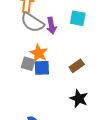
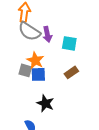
cyan square: (78, 18) -> (69, 43), moved
black star: (79, 99) -> (45, 103), moved

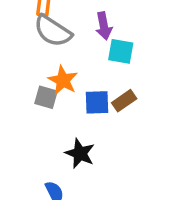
purple arrow: (47, 34) -> (104, 26), moved
blue square: (38, 74) -> (97, 102), moved

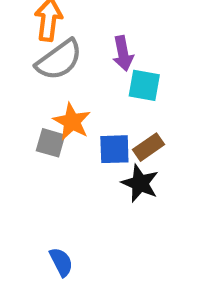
gray semicircle: (53, 31) -> (59, 60), turned -69
black star: (80, 153) -> (140, 183), moved

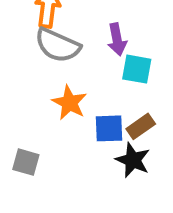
gray semicircle: (59, 60) -> (58, 45), turned 60
gray square: (51, 143) -> (26, 162), moved

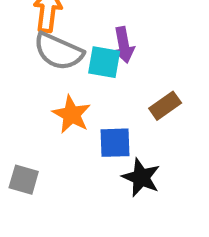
cyan square: (137, 69) -> (104, 62), moved
brown rectangle: (141, 126) -> (165, 106), moved

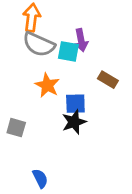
brown rectangle: (165, 106) -> (108, 80), turned 66
black star: (141, 177) -> (74, 122), moved, turned 30

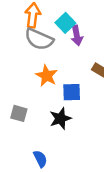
cyan square: (68, 51) -> (65, 23), moved, turned 36
black star: (74, 122) -> (60, 118), moved

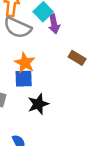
blue square: (72, 92) -> (24, 79), moved

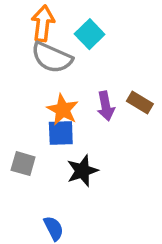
purple arrow: (54, 24) -> (106, 106), moved

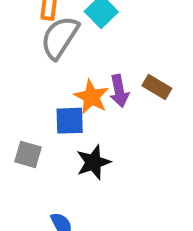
gray semicircle: (52, 58) -> (60, 37), turned 99
orange star: (63, 110) -> (91, 97), moved

